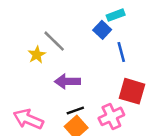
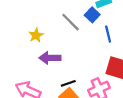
gray line: (54, 41) -> (71, 22), moved
purple arrow: (67, 81) -> (50, 58), moved

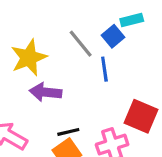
blue line: (108, 34) -> (104, 69), moved
yellow star: (36, 35) -> (29, 58), size x1.6

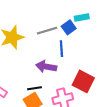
gray line: (81, 44) -> (47, 31), turned -72
purple arrow: (46, 92) -> (46, 67), moved

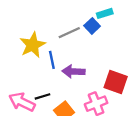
blue line: (61, 49) -> (52, 60), moved
black line: (35, 88) -> (42, 96), moved

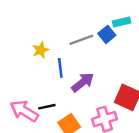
yellow star: (33, 45) -> (41, 50), size x0.6
purple arrow: (73, 71) -> (83, 82), turned 135

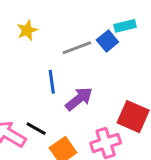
yellow star: (41, 50) -> (27, 30), moved
black line: (47, 107) -> (36, 129), turned 42

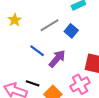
blue square: (107, 41) -> (71, 31), moved
blue line: (52, 82) -> (37, 51), turned -35

